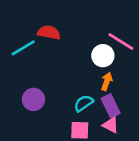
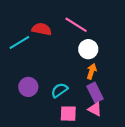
pink line: (121, 42) -> (76, 25), moved
cyan semicircle: (84, 103) -> (59, 90), moved

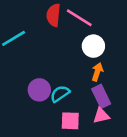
red semicircle: (42, 29) -> (53, 15), moved, turned -96
purple circle: (28, 87) -> (39, 90), moved
pink triangle: (95, 109) -> (101, 116), turned -40

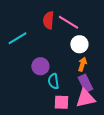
purple circle: (39, 90) -> (40, 66), moved
cyan semicircle: (60, 94) -> (53, 81), turned -63
pink triangle: (101, 116) -> (85, 98), size x1.5

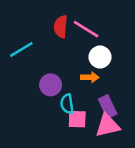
orange arrow: (82, 64) -> (90, 77), moved, turned 72
pink square: (61, 102) -> (77, 119), moved

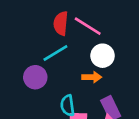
cyan line: (21, 49) -> (55, 53), moved
purple circle: (51, 85) -> (35, 77), moved

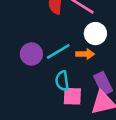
cyan line: (55, 53) -> (58, 51), moved

